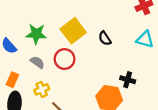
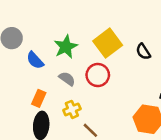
green star: (36, 34) -> (66, 47), turned -30

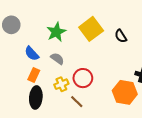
blue semicircle: (35, 60) -> (32, 53), moved
red circle: (98, 75) -> (83, 78), moved

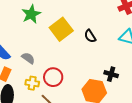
green star: (56, 32) -> (31, 14), moved
yellow cross: (61, 84) -> (32, 83), turned 32

